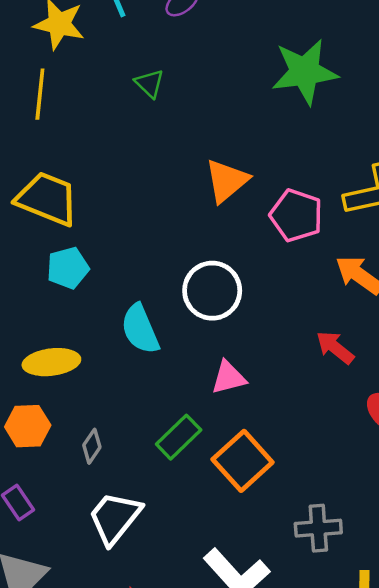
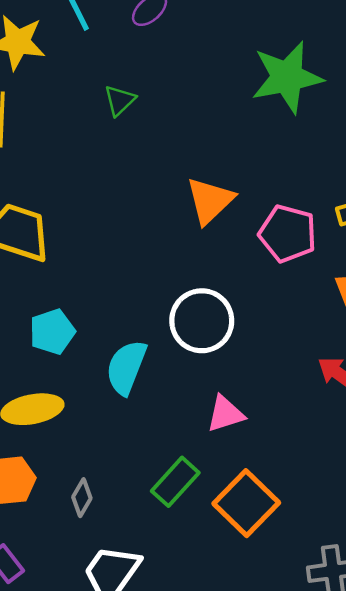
green triangle: (149, 83) -> (120, 100), turned 36
cyan pentagon: (68, 268) -> (52, 332), moved
cyan semicircle: (140, 329) -> (126, 367), turned 48

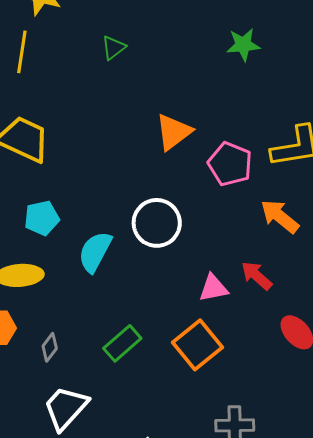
green star: (287, 77) -> (243, 45), size x0.6
pink triangle: (225, 414) -> (213, 288), moved
orange square: (246, 503) -> (197, 345), moved

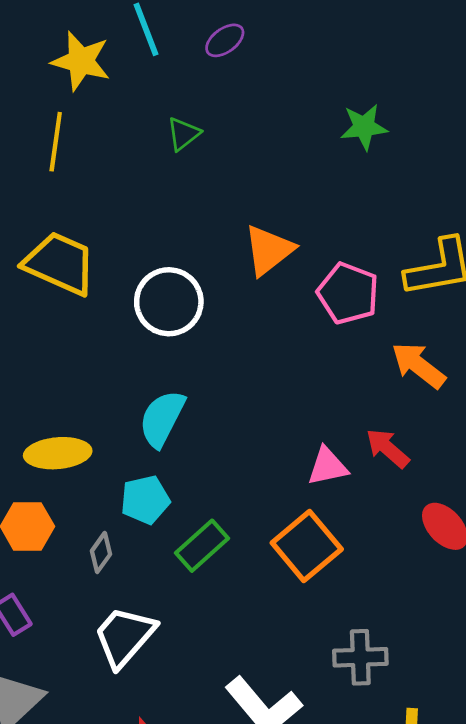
cyan pentagon: (42, 218) -> (145, 500), moved
white circle: (157, 223) -> (169, 302), moved

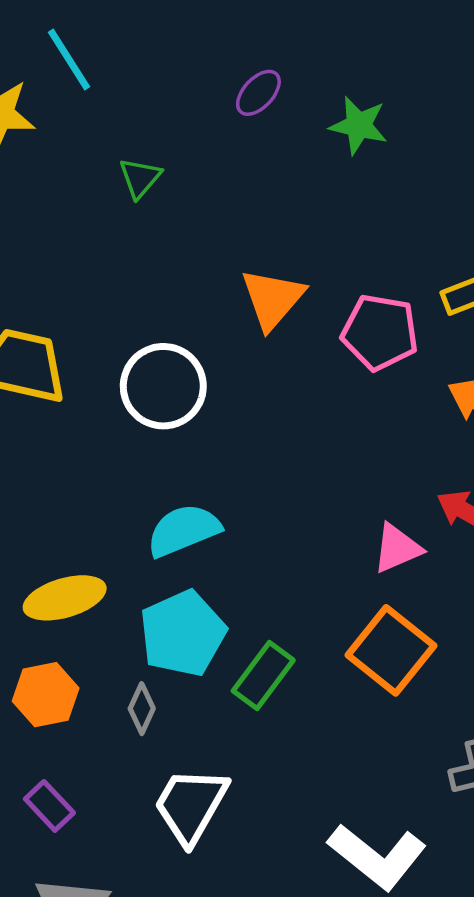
purple ellipse: (225, 40) -> (258, 93), moved
green star: (364, 127) -> (359, 125), turned 30
cyan semicircle: (162, 419) -> (183, 530), turned 52
cyan pentagon: (145, 500) -> (183, 633), size x1.4

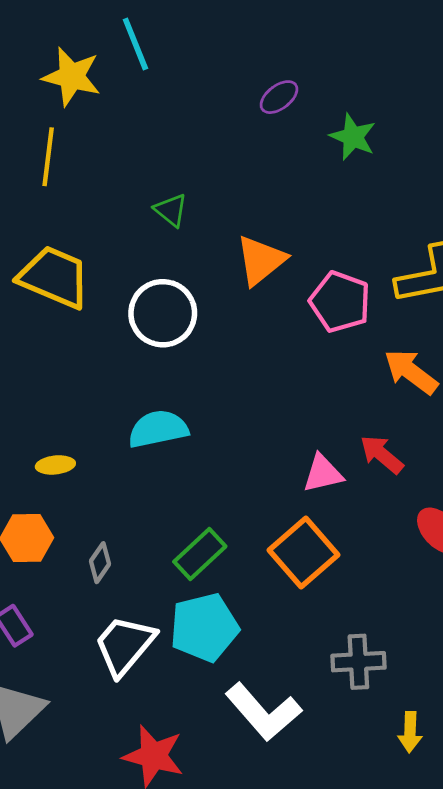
green triangle: (140, 178) -> (171, 210), moved, turned -42
yellow ellipse: (65, 598) -> (55, 465), size x0.6
cyan pentagon: (183, 633) -> (204, 627), moved

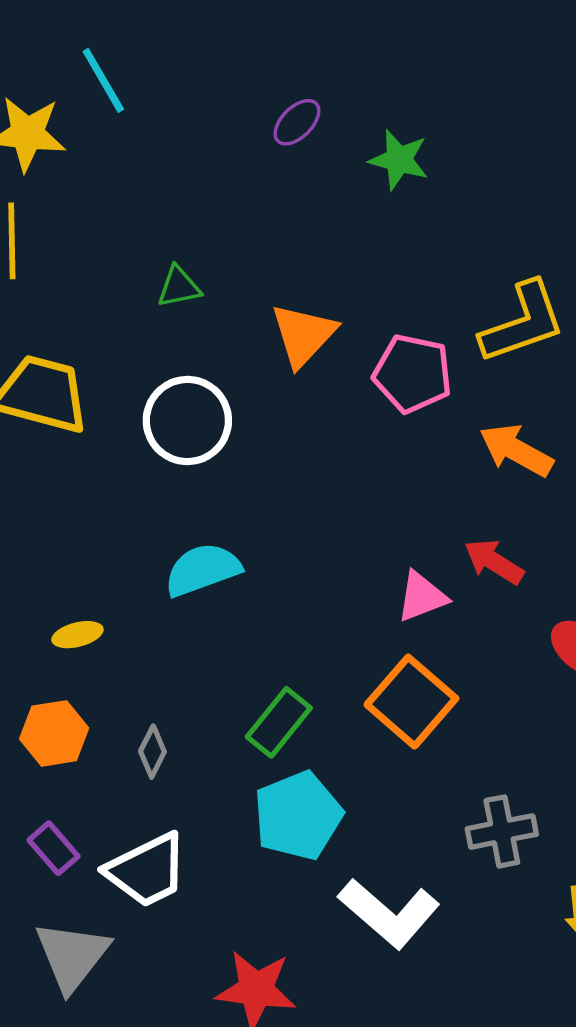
green triangle: (171, 210) -> (179, 287), turned -42
white trapezoid: (125, 645) -> (147, 870), moved, turned -148

